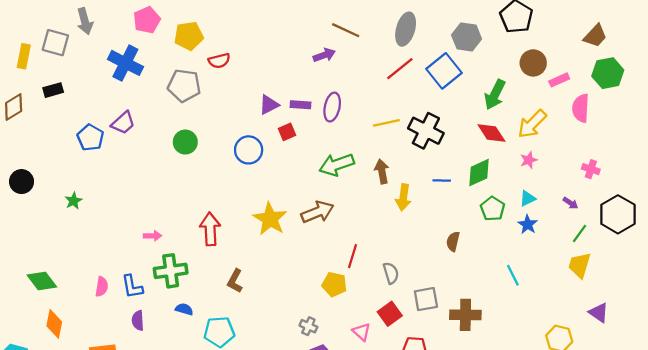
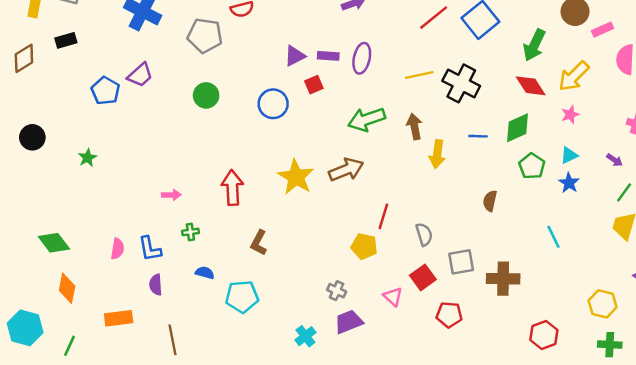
green cross: (171, 271) -> (190, 232), size x0.5

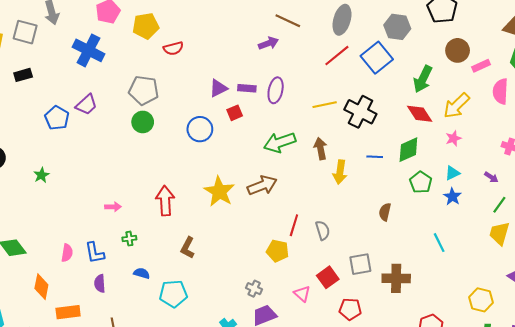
gray pentagon: (205, 36) -> (144, 90), moved
gray semicircle: (424, 234) -> (323, 230), moved
orange diamond: (67, 288) -> (41, 287), moved

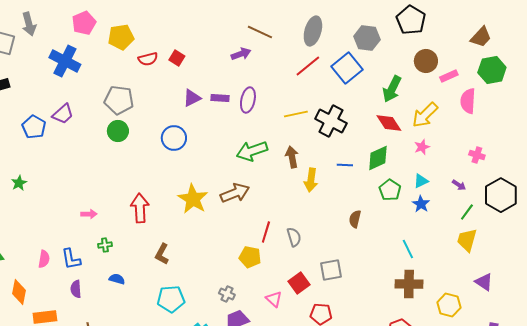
red square: (235, 113) -> (177, 58), moved, turned -35
brown cross: (396, 278) -> (409, 284), moved
cyan pentagon: (173, 294) -> (171, 299), moved

